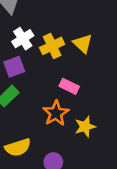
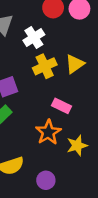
white cross: (23, 39) -> (34, 38), moved
yellow triangle: (83, 44) -> (75, 64), turned 42

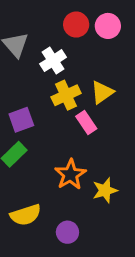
pink rectangle: (61, 106) -> (86, 123), moved, turned 30

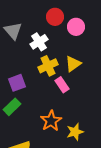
pink circle: (108, 26) -> (76, 27), moved

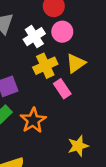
pink circle: (76, 27) -> (62, 32), moved
orange star: (51, 121) -> (33, 120), moved

